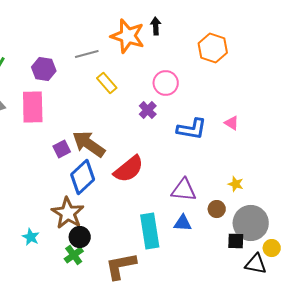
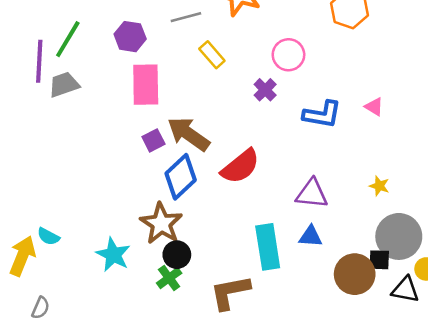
pink rectangle: (33, 107) -> (146, 85), moved
brown circle: (217, 209) -> (355, 274), moved, size x1.8
cyan star: (31, 237) -> (113, 255), size x1.5

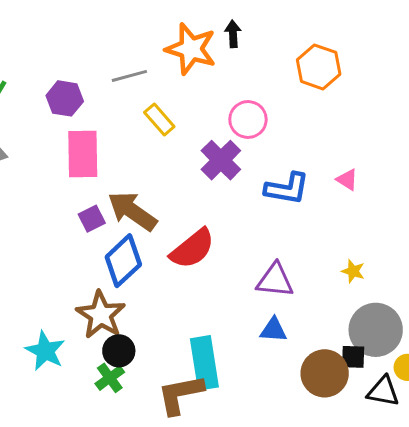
purple cross: (265, 90) -> (221, 160), size x1.5
cyan rectangle: (268, 247) -> (204, 363), moved

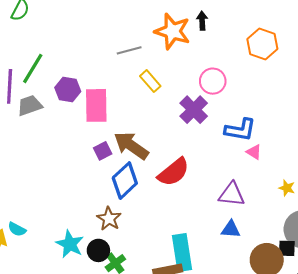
purple hexagon: (65, 98) -> (68, 90), moved
pink triangle: (347, 180) -> (254, 152), moved
brown star: (101, 315) -> (109, 219), size x0.7
black circle: (119, 351) -> (98, 250), moved

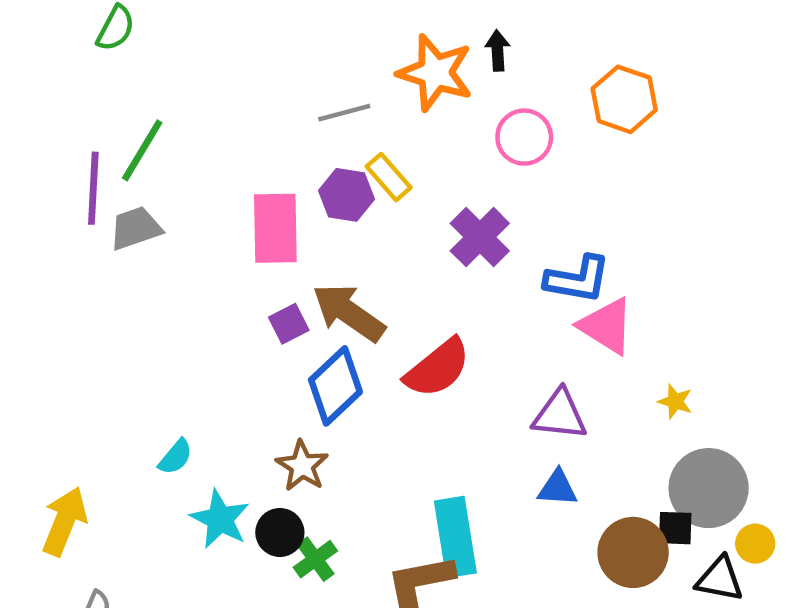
pink circle: (213, 81) -> (524, 137), moved
purple hexagon: (68, 90) -> (347, 195), moved
pink triangle: (254, 152) -> (606, 326), size x1.8
cyan semicircle: (17, 229) -> (175, 457), moved, turned -78

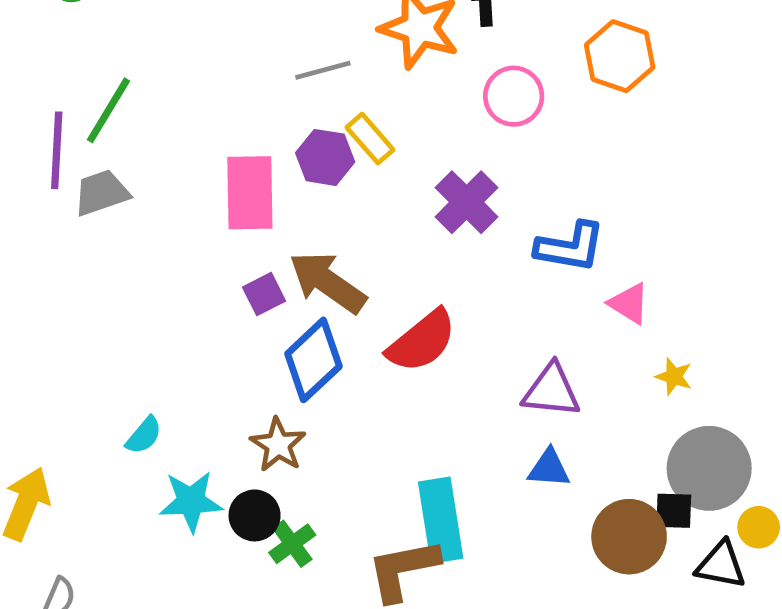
pink triangle: (606, 326) -> (629, 303), moved, size x0.7
cyan star: (220, 519) -> (191, 501), turned -30

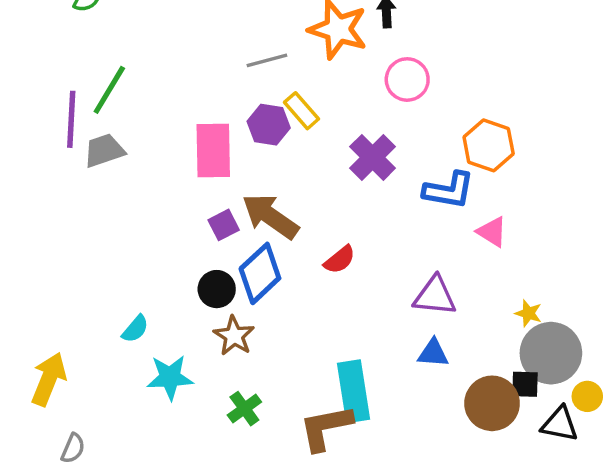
orange hexagon: (620, 56) -> (489, 145), moved
red semicircle: (422, 341) -> (340, 260), size x0.6
yellow star: (674, 376) -> (528, 313), moved
black circle: (255, 515) -> (217, 289), moved

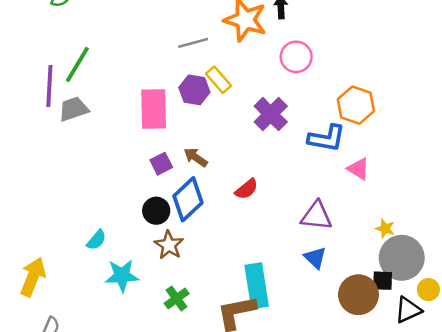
brown arrow: (270, 216) -> (196, 157), size x0.6
blue triangle: (433, 353) -> (315, 258), turned 40
black triangle: (560, 424) -> (408, 310), turned -36

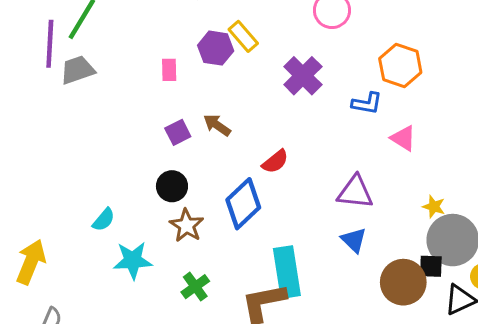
pink rectangle: (154, 109) -> (169, 70), size x0.5
blue L-shape: (327, 138) -> (367, 103), size x0.7
blue diamond: (188, 199) -> (243, 204), moved

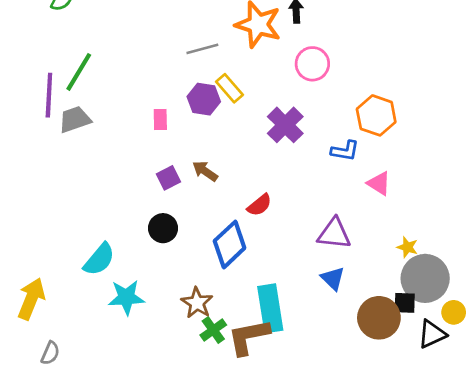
cyan semicircle: (104, 220) -> (99, 259), size x1.5
brown star: (187, 225) -> (197, 303), moved
green cross: (195, 287) -> (213, 330), moved

